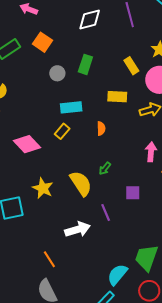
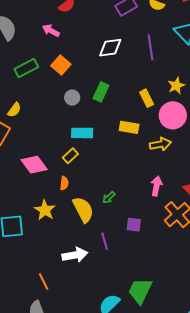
orange semicircle: (101, 129) -> (64, 183), moved

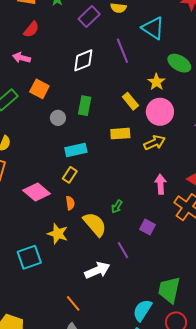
purple square: (134, 225) -> (148, 227), turned 35

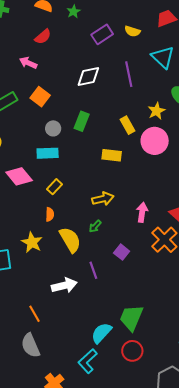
yellow arrow: (155, 143) -> (103, 199), moved
cyan rectangle: (76, 150) -> (48, 153), moved
pink diamond: (37, 192) -> (19, 176), moved

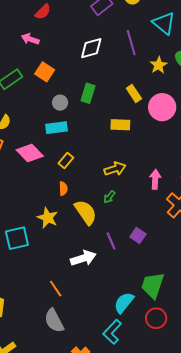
yellow star: (156, 111) -> (159, 65), moved
purple square: (122, 252) -> (138, 235), moved

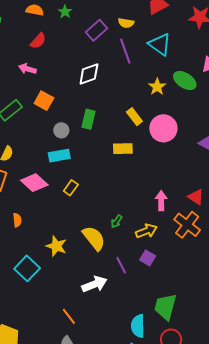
purple line: (131, 43) -> (125, 51), moved
yellow arrow: (115, 169) -> (146, 231), moved
orange semicircle: (63, 189) -> (17, 220), moved
cyan square: (17, 238) -> (27, 268), turned -30
cyan semicircle: (124, 303) -> (138, 326), turned -35

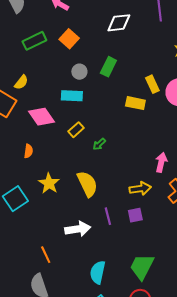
yellow rectangle: (134, 117) -> (152, 84), moved
orange semicircle: (17, 220) -> (28, 151), moved
green arrow: (117, 221) -> (99, 144), moved
purple square: (148, 258) -> (135, 215), turned 35
cyan semicircle: (138, 326) -> (98, 272), moved

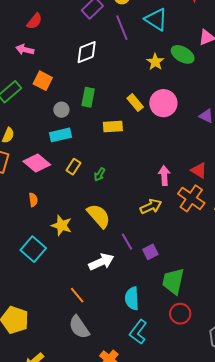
yellow rectangle: (135, 103) -> (113, 126), moved
purple square: (135, 215) -> (150, 252), moved

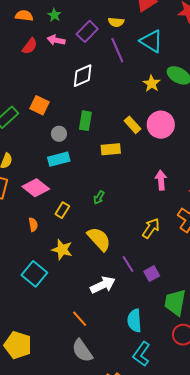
pink arrow: (25, 50) -> (56, 40), moved
yellow rectangle: (73, 167) -> (62, 210), moved
pink arrow: (164, 176) -> (161, 180), moved
yellow arrow: (151, 206) -> (151, 228), turned -30

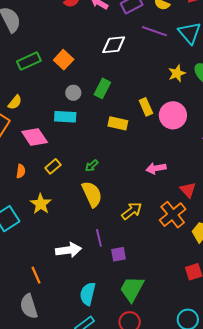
purple line: (117, 50) -> (154, 31), turned -65
pink arrow: (161, 180) -> (156, 168), turned -114
yellow semicircle: (99, 239) -> (92, 194), moved

